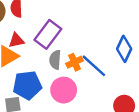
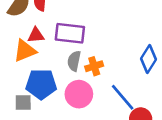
purple rectangle: (48, 34) -> (70, 33), turned 52
blue line: (94, 66) -> (123, 97), moved

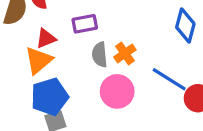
purple rectangle: (70, 33) -> (85, 24), size x0.7
blue pentagon: (41, 84) -> (50, 97), moved

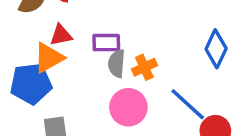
purple rectangle: (85, 24) -> (106, 43), moved
blue pentagon: (50, 97) -> (31, 84), moved

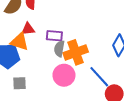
orange triangle: (49, 58) -> (19, 42), turned 42
orange cross: (144, 67) -> (76, 52), size x1.6

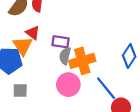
red triangle: (28, 29) -> (33, 33), turned 40
orange triangle: (19, 42) -> (23, 46), turned 36

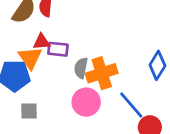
red triangle: (33, 33) -> (41, 42), turned -40
purple rectangle: (61, 42) -> (58, 49), moved

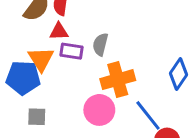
red triangle: (41, 42) -> (59, 31), moved
gray semicircle: (81, 68) -> (100, 44), moved

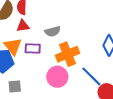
gray semicircle: (100, 44) -> (53, 31), turned -112
purple rectangle: (72, 51) -> (33, 48), moved

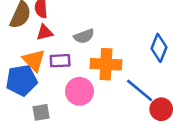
orange cross: (67, 54) -> (106, 64), turned 30
pink circle: (57, 77) -> (79, 91), moved

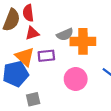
orange cross: (106, 64) -> (83, 41), moved
pink circle: (79, 91) -> (76, 79), moved

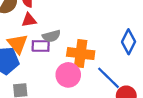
gray semicircle: (65, 34) -> (51, 36), moved
orange cross: (83, 41) -> (81, 54), moved

